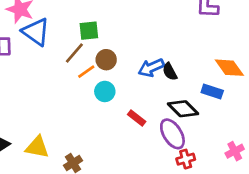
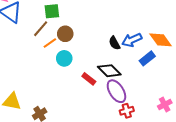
blue arrow: (151, 68) -> (132, 40), moved
blue rectangle: (212, 91) -> (147, 58), turned -56
black diamond: (183, 109) -> (109, 71), moved

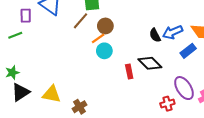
orange line: (50, 43) -> (98, 38), moved
red rectangle: (89, 79) -> (129, 72), turned 40
purple ellipse: (116, 91) -> (184, 88), moved

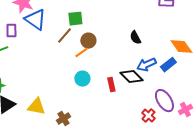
blue arrow: (173, 32) -> (146, 65), moved
black semicircle: (155, 35) -> (135, 38), moved
cyan circle: (104, 51) -> (82, 79), moved
red cross: (167, 104) -> (148, 116), turned -32

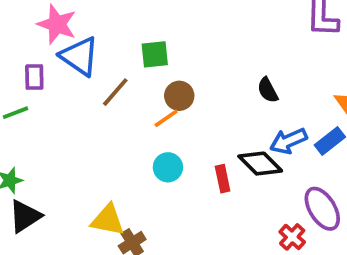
brown line: (64, 36) -> (115, 92), moved
yellow triangle: (36, 107) -> (108, 220), moved

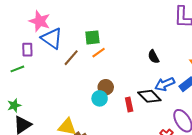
brown circle: (179, 96) -> (106, 87), moved
orange line: (166, 118) -> (99, 53), moved

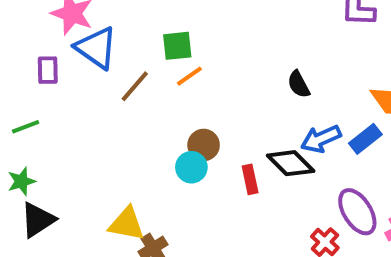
green line: (17, 69) -> (26, 127), moved

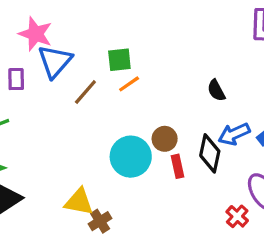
blue triangle: (96, 48) -> (55, 61), turned 36
brown circle: (204, 145) -> (165, 139), moved
black diamond: (291, 163) -> (210, 153), turned 57
cyan circle: (191, 167) -> (131, 157), size x1.6

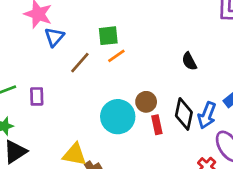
blue triangle: (55, 61) -> (54, 37), size x0.7
purple rectangle: (16, 79) -> (37, 96), moved
blue arrow: (234, 134) -> (207, 115), moved, turned -45

